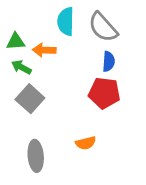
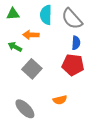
green triangle: (16, 41) -> (13, 14), moved
gray square: (30, 99) -> (32, 69), moved
gray ellipse: (36, 156) -> (25, 109), turned -40

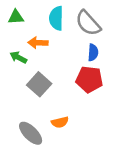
orange semicircle: (60, 100) -> (60, 122), moved

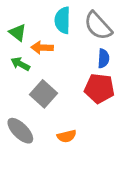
green triangle: (16, 17) -> (18, 33), moved, turned 42
gray ellipse: (31, 133) -> (20, 131), moved

